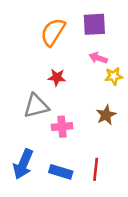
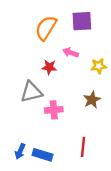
pink arrow: (98, 58) -> (71, 53), moved
blue arrow: (23, 164) -> (20, 151), moved, size x0.6
blue rectangle: (61, 172) -> (43, 155), moved

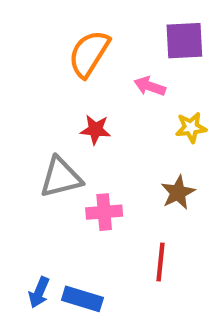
purple square: (82, 21) -> (184, 41), moved
pink arrow: (71, 53) -> (150, 86), moved
red line: (83, 147) -> (161, 262), moved

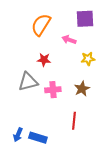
pink cross: (104, 212) -> (53, 90), moved

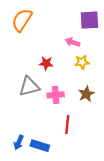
orange semicircle: (41, 25) -> (22, 20), moved
yellow star: (88, 59) -> (82, 62), moved
red line: (74, 121) -> (67, 124), moved

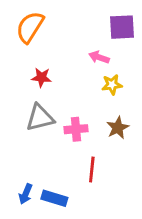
red star: (46, 63) -> (41, 77), moved

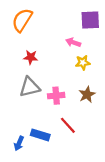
red line: (92, 169) -> (68, 125), turned -48
blue rectangle: (54, 198) -> (40, 135), moved

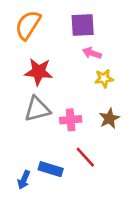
purple square: (90, 20) -> (83, 25), moved
red star: (31, 57) -> (39, 72), size x1.5

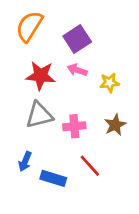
purple square: (83, 25) -> (77, 39), moved, turned -30
pink arrow: (92, 53) -> (77, 70), moved
blue arrow: (24, 180) -> (25, 161), moved

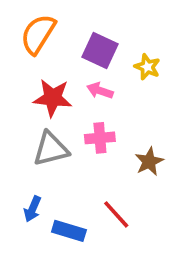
purple square: (77, 39) -> (100, 50), turned -32
yellow star: (110, 83) -> (147, 67), moved, turned 30
pink cross: (74, 126) -> (100, 138), moved

